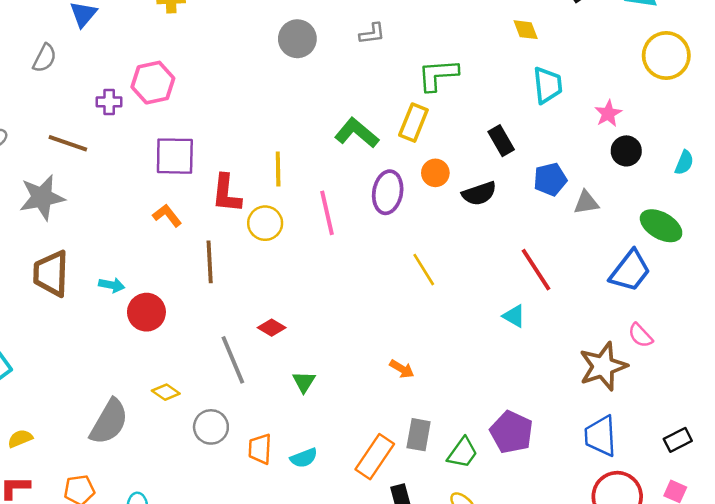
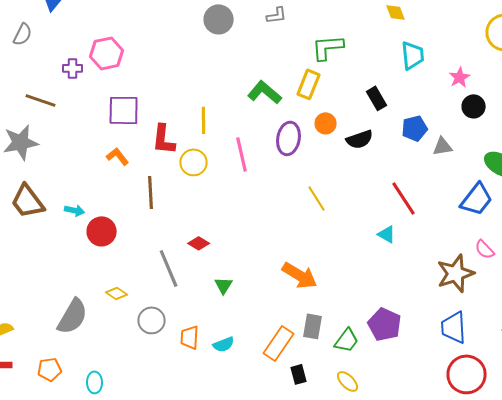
brown trapezoid: (51, 273) -> (28, 201), turned -39
orange arrow: (402, 369) -> (300, 275), size x1.8

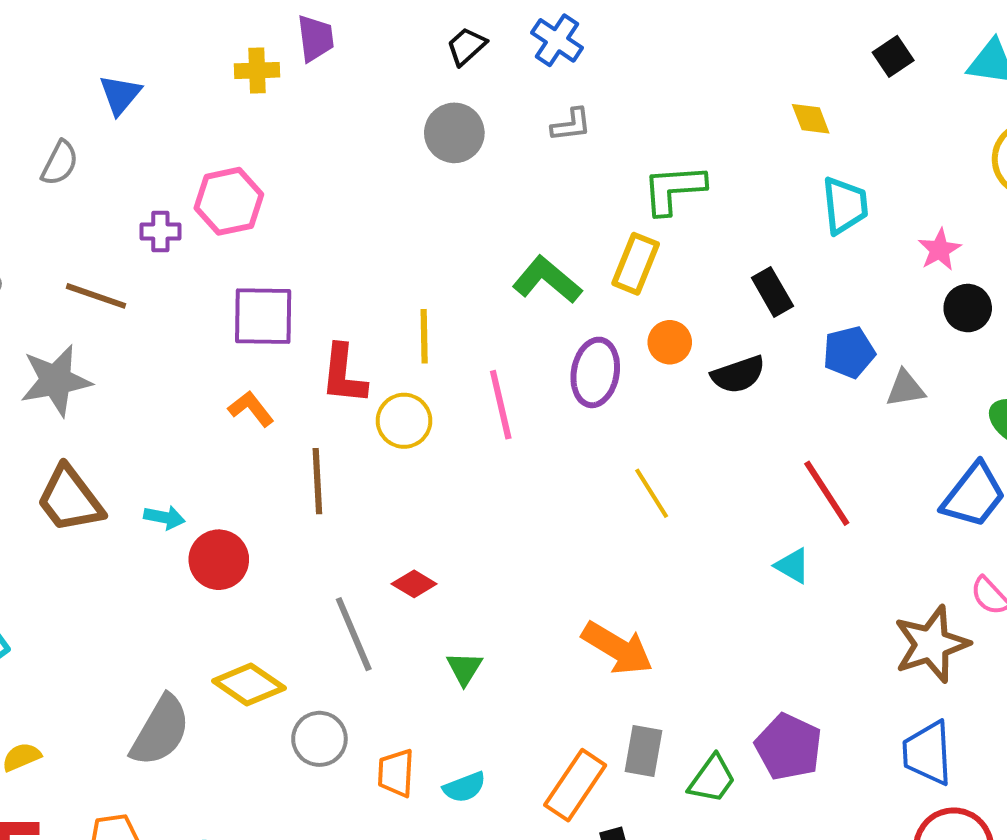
yellow diamond: (117, 293) -> (249, 684), size x1.6

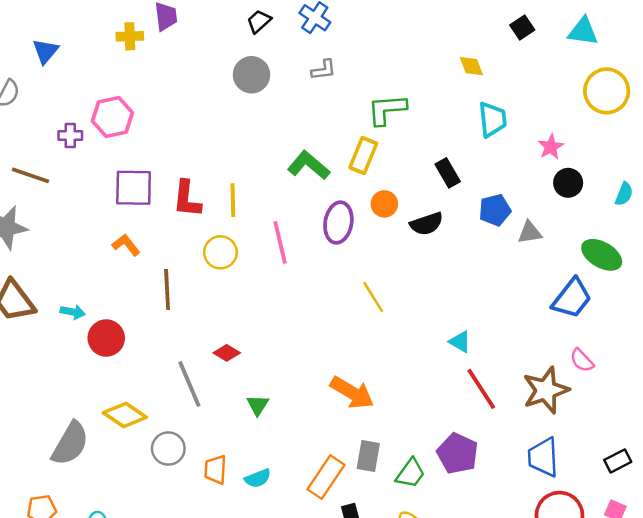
red L-shape: (344, 374) -> (187, 199), moved
red line: (827, 493) -> (481, 389), moved

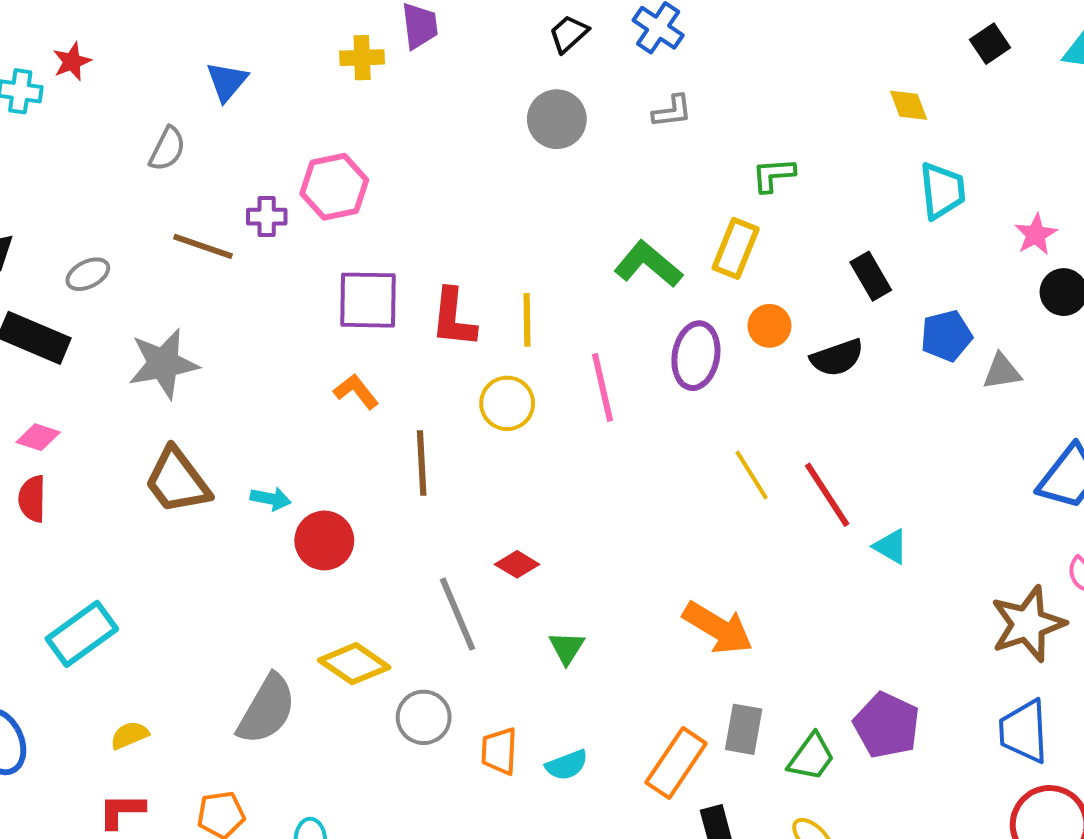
green L-shape: (387, 110) -> (773, 175), size x0.7
brown line: (30, 175) -> (203, 246), moved
red line: (481, 389) -> (827, 495), moved

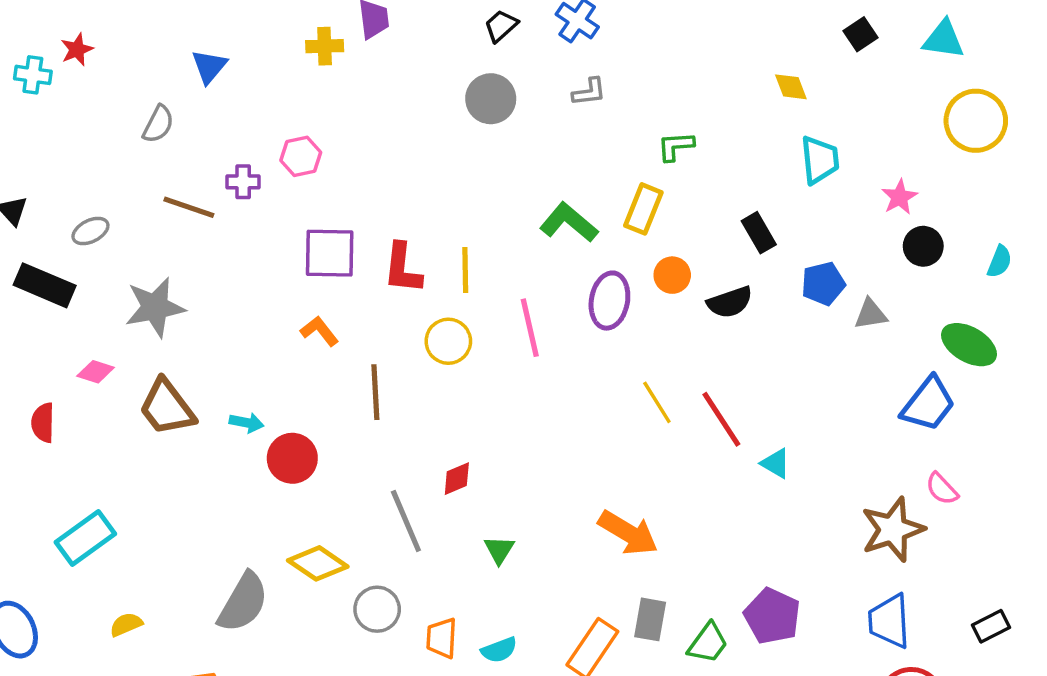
pink hexagon: (334, 187) -> (301, 156), size x0.7
pink diamond: (38, 437) -> (96, 372), moved
red diamond: (517, 564) -> (457, 479), turned -54

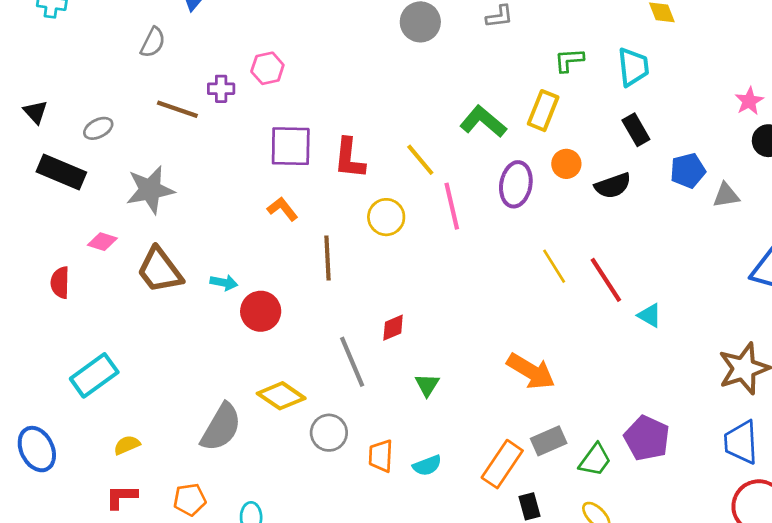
cyan trapezoid: (820, 160) -> (633, 67), moved
yellow line: (465, 270) -> (420, 160), moved, turned -39
gray rectangle: (650, 619) -> (549, 441), turned 56

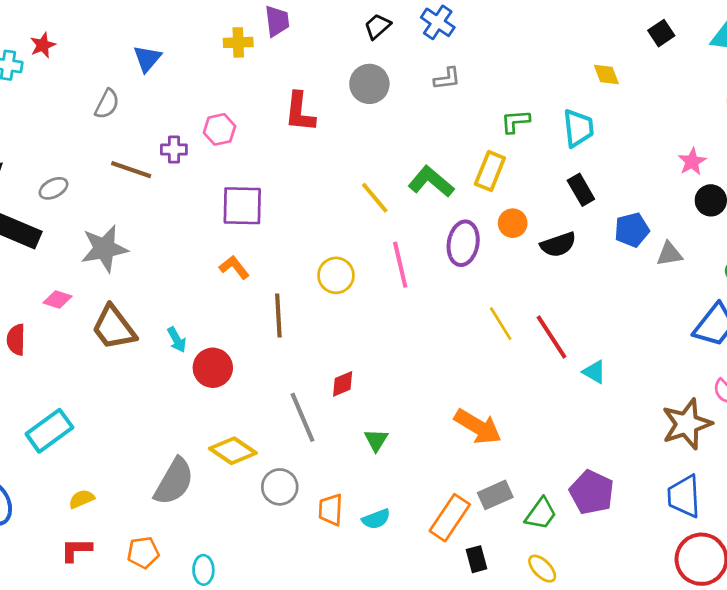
red L-shape: (349, 158) -> (300, 112), moved
yellow line: (420, 160) -> (375, 198), moved
cyan arrow: (224, 283) -> (177, 340), turned 50

